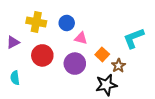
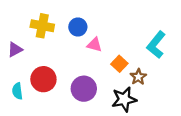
cyan L-shape: (134, 38) -> (156, 45), turned -30
red circle: (42, 55) -> (43, 79), moved
purple circle: (75, 64) -> (84, 89), moved

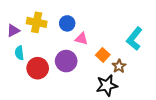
purple triangle: (15, 50) -> (13, 31), moved
purple circle: (84, 89) -> (66, 61), moved
cyan semicircle: (17, 91) -> (19, 53), moved

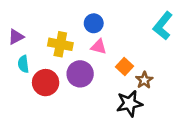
yellow cross: (37, 22) -> (60, 44), moved
blue circle: (67, 23) -> (94, 23), moved
cyan L-shape: (134, 39) -> (163, 26), moved

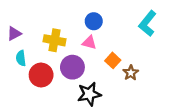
blue circle: (94, 23) -> (94, 21), moved
black star: (129, 104) -> (89, 94), moved

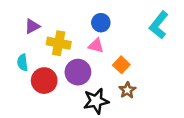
purple triangle: (14, 34) -> (32, 26), moved
brown star: (131, 73) -> (127, 90), moved

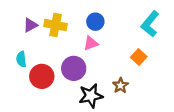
yellow cross: (59, 43) -> (55, 25), moved
pink triangle: (96, 46) -> (91, 43), turned -35
orange square: (121, 65) -> (139, 57), moved

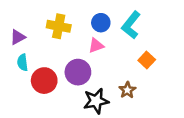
cyan L-shape: (150, 24) -> (131, 25), moved
purple triangle: (30, 25) -> (18, 37), moved

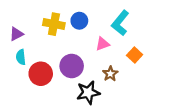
blue circle: (101, 23) -> (79, 21), moved
pink triangle: (96, 46) -> (103, 44), moved
brown star: (127, 90) -> (110, 74), moved

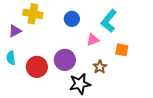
yellow cross: (54, 24) -> (33, 14), moved
orange square: (135, 55) -> (122, 50), turned -32
cyan semicircle: (21, 57) -> (11, 58), moved

